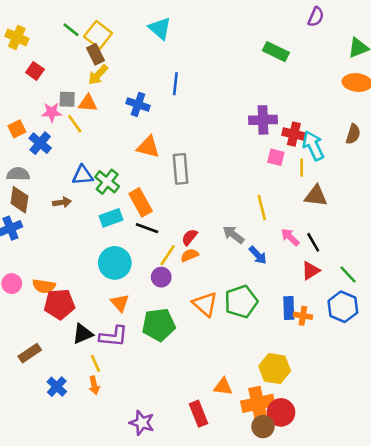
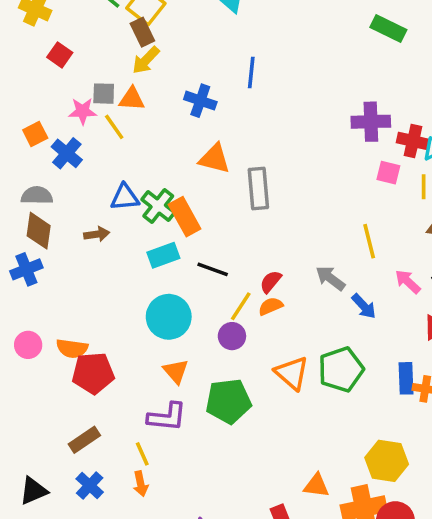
orange rectangle: (141, 202) -> (185, 217), moved
black triangle: (83, 334) -> (33, 491), moved
brown rectangle: (30, 353) -> (84, 440), moved

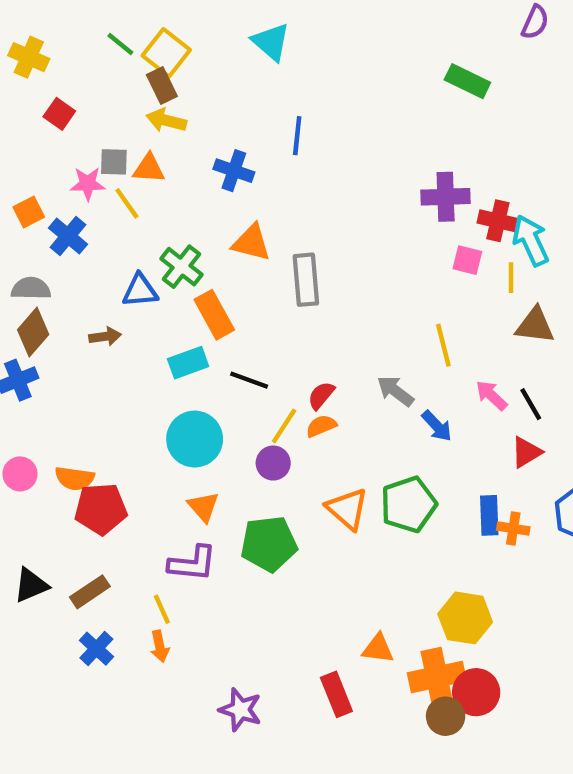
yellow arrow: (146, 60) -> (166, 120), turned 60
green cross: (158, 206) -> (182, 267), moved
brown diamond: (39, 231) -> (33, 332), turned 33
black triangle: (33, 491) -> (31, 585), moved

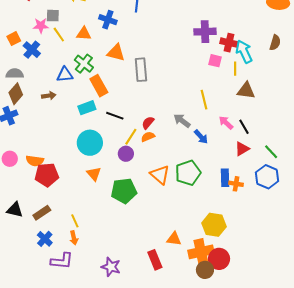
orange triangle: (149, 168) -> (84, 34), moved
purple L-shape: (192, 563) -> (62, 261), moved
black triangle: (31, 585) -> (15, 210), turned 36

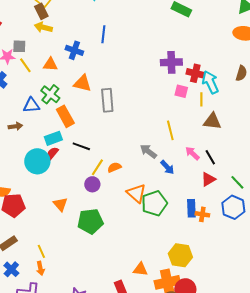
red semicircle: (148, 123) -> (52, 153), moved
cyan circle: (90, 143) -> (37, 161), moved
orange triangle: (160, 175) -> (136, 193), moved

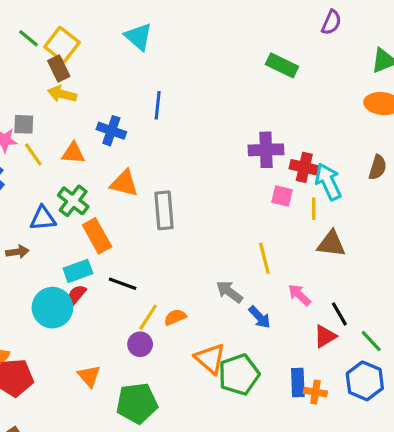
black line: (210, 157) -> (339, 314), moved

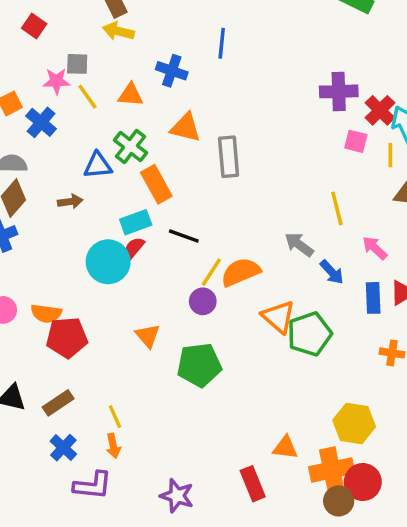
red cross: (304, 167) -> (380, 110), turned 32
orange semicircle: (175, 317) -> (241, 272), size x1.6
blue rectangle: (298, 383) -> (373, 298), moved

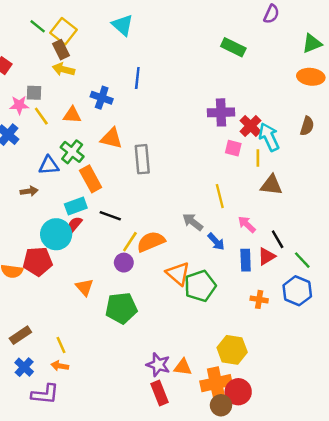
red pentagon: (67, 337) -> (38, 261), moved
orange arrow: (113, 446) -> (60, 366), turned 112
purple star: (177, 496) -> (158, 365), moved

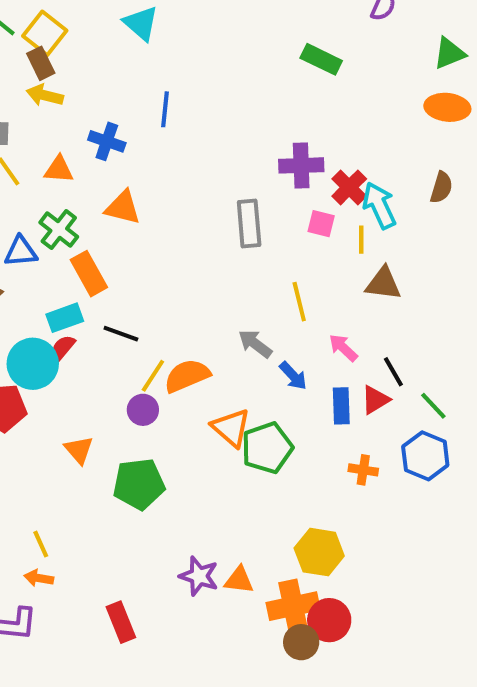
gray rectangle: (142, 159) -> (249, 224), moved
red rectangle: (159, 393) -> (121, 622), moved

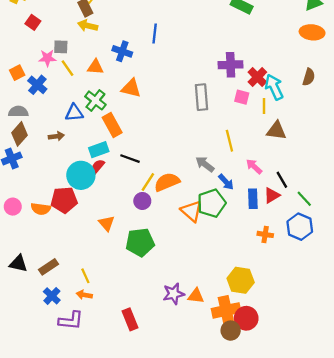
green pentagon: (267, 448) -> (212, 203), moved
purple star: (199, 576) -> (174, 294), turned -30

